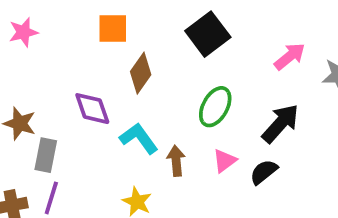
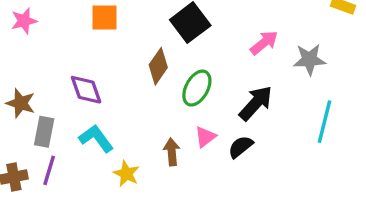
brown diamond: (141, 73) -> (158, 66), moved
cyan L-shape: (139, 138) -> (96, 138), moved
brown arrow: (176, 161) -> (172, 152), moved

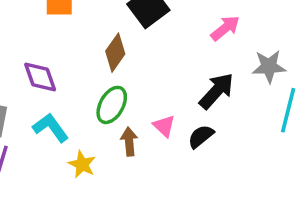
gray star: (309, 59) -> (269, 67), moved
green ellipse: (197, 88) -> (112, 105), moved
pink triangle: (205, 137) -> (164, 126), turned -40

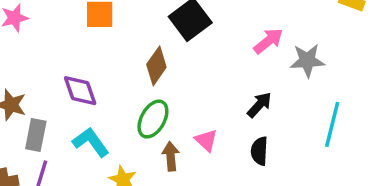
gray star: (269, 67) -> (307, 60), moved
black arrow: (217, 91) -> (259, 105), size x0.7
black semicircle: (201, 136) -> (259, 151), moved, turned -48

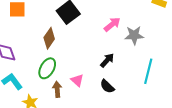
black semicircle: (259, 151) -> (107, 86), turned -49

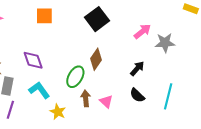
brown diamond: (49, 38) -> (96, 59), moved
cyan line: (148, 71) -> (168, 96), moved
pink triangle: (77, 80) -> (106, 101), moved

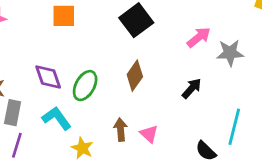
green ellipse: (75, 77) -> (85, 86), moved
black semicircle: (137, 95) -> (206, 151), moved

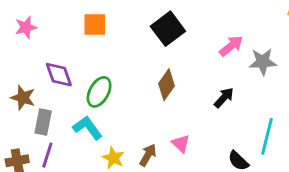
purple diamond: (48, 77) -> (59, 75), moved
green ellipse: (85, 86) -> (99, 92), moved
brown arrow: (121, 130) -> (148, 155), moved, turned 35

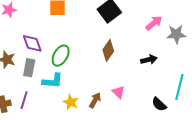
black arrow: (224, 98) -> (149, 60), turned 35
gray rectangle: (43, 122) -> (29, 68), moved
cyan L-shape: (88, 128) -> (52, 81), turned 130

